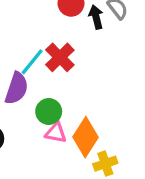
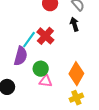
black arrow: (96, 17) -> (74, 24), moved
orange diamond: (86, 137) -> (76, 74), moved

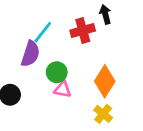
red cross: (45, 36) -> (83, 31), moved, turned 30
yellow cross: (76, 98) -> (103, 114), turned -32

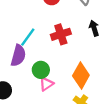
black arrow: (105, 14) -> (94, 28), moved
pink triangle: (63, 89) -> (46, 84), turned -42

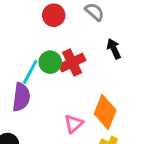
green circle: (41, 70) -> (50, 62), moved
pink triangle: (46, 84) -> (74, 124), moved

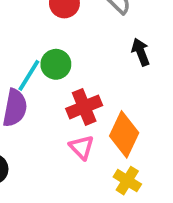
red cross: (72, 63) -> (84, 107), moved
pink triangle: (74, 124) -> (82, 147), turned -36

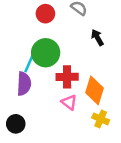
green circle: (56, 64) -> (46, 53), size x1.5
red cross: (84, 107) -> (67, 77), turned 30

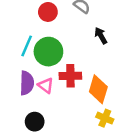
cyan line: (30, 62) -> (27, 46), moved
pink triangle: (69, 102) -> (46, 85), moved
black circle: (16, 124) -> (35, 122), moved

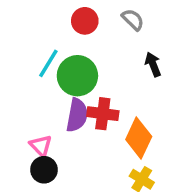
purple semicircle: (27, 83) -> (77, 115), moved
pink triangle: (46, 85) -> (41, 146), moved

